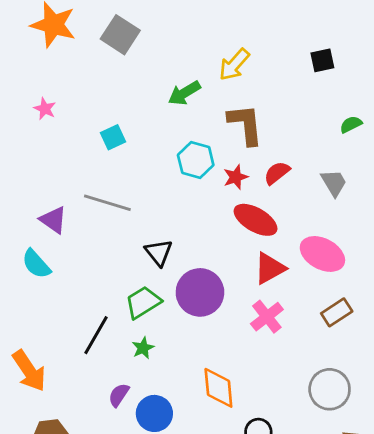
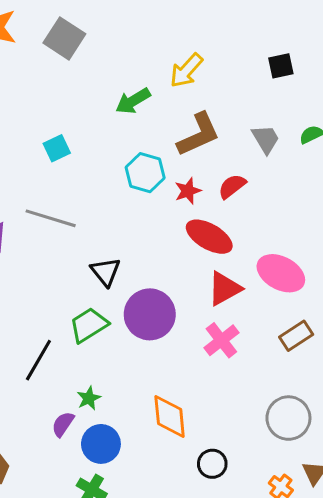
brown L-shape: (246, 124) -> (199, 135), turned 72
gray trapezoid: (334, 183) -> (266, 139), moved
green star: (143, 348) -> (89, 398), moved

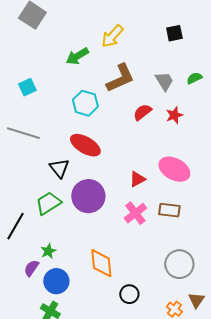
red star: (188, 191) -> (174, 115), moved
red ellipse: (209, 237) -> (85, 145), moved
red triangle: (224, 288) -> (137, 179), size x0.7
brown rectangle: (296, 336) -> (169, 210), moved, turned 40

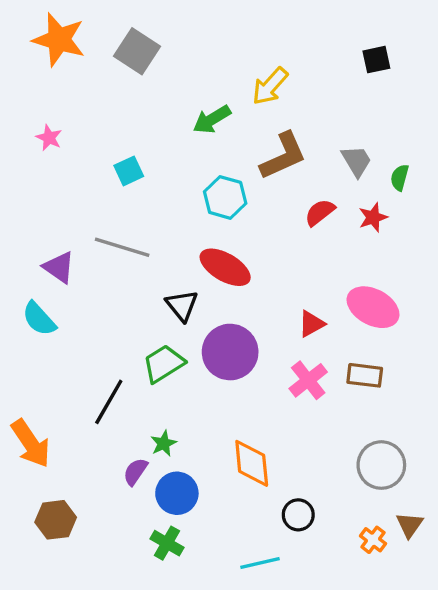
black square: (174, 33) -> (376, 60), moved
green semicircle: (194, 78) -> (400, 178), moved, turned -49

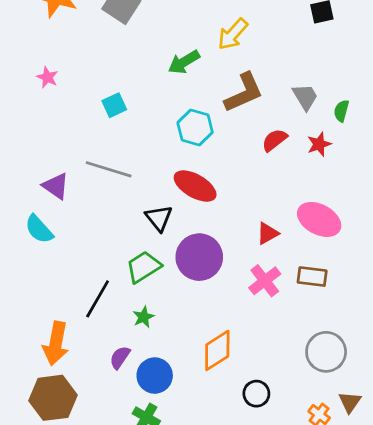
orange arrow: (31, 443) -> (56, 343), moved, turned 45
green star: (164, 443) -> (144, 317), moved
orange diamond: (252, 463) -> (217, 350), turned 63
brown hexagon: (56, 520) -> (53, 398), size x1.4

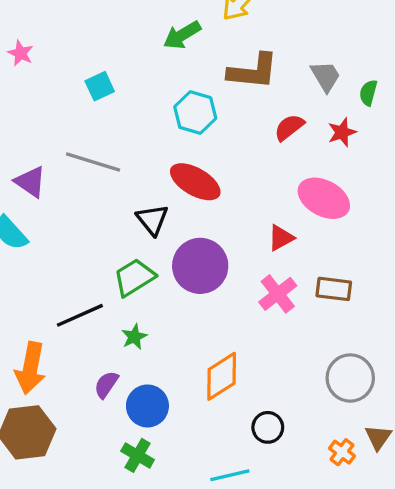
brown L-shape: (244, 93) -> (253, 71), turned 30
pink ellipse: (319, 219) -> (324, 198), moved
black line: (98, 299) -> (80, 315), turned 36

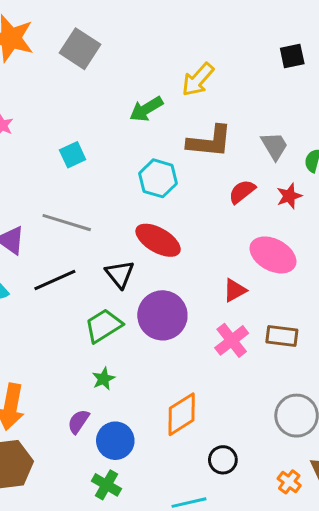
black line: (80, 315) -> (55, 280), moved

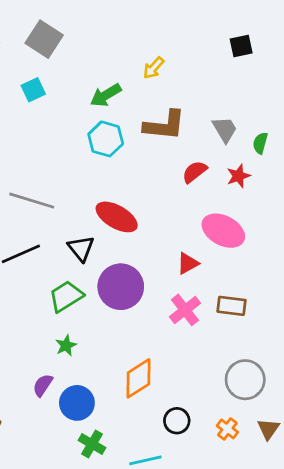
yellow arrow: (198, 80) -> (154, 68), size x0.7
cyan square: (73, 155) -> (33, 90), moved
cyan hexagon: (158, 178) -> (106, 139), moved
orange cross: (289, 482) -> (227, 429), moved
green cross: (106, 485) -> (92, 444), moved

